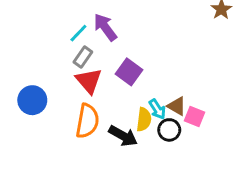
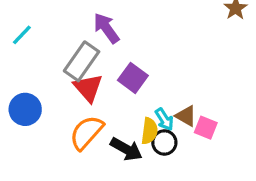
cyan line: (78, 33) -> (22, 35), moved
gray rectangle: (83, 57) -> (82, 61), size x1.6
orange semicircle: (87, 121) -> (86, 133), turned -148
black circle: (169, 130) -> (164, 143), moved

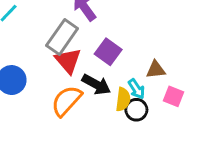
brown triangle: (186, 116) -> (156, 70), moved, turned -36
black arrow: (126, 149) -> (96, 84), moved

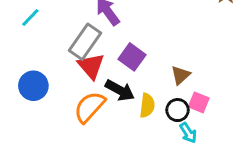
brown triangle: (156, 70) -> (181, 75), turned -36
cyan arrow: (136, 89) -> (188, 133), moved
black circle: (136, 110) -> (178, 110), moved

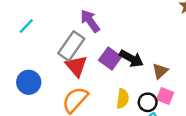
brown triangle: (181, 75) -> (160, 71), moved
black arrow: (120, 90) -> (131, 58), moved

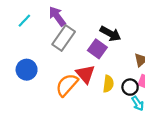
purple arrow: (90, 21) -> (57, 16), moved
black arrow: (131, 58) -> (110, 34), moved
red triangle: (76, 66) -> (85, 74), moved

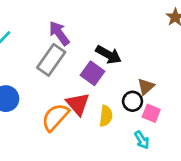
purple arrow: (57, 16) -> (59, 33), moved
black circle: (130, 87) -> (133, 101), moved

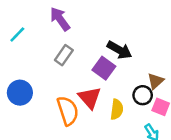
purple arrow: (59, 33) -> (60, 19), moved
gray rectangle: (51, 60) -> (64, 55), size x0.7
orange semicircle: (55, 117) -> (68, 111), turned 120

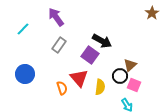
orange semicircle: (68, 111) -> (62, 88), size x0.6

